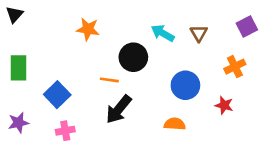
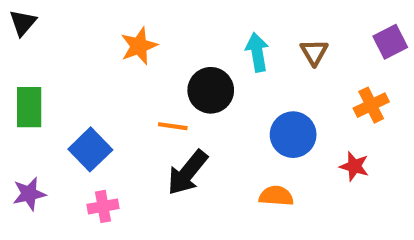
orange star: (88, 29) -> (139, 46), turned -30
cyan arrow: (163, 33) -> (257, 52), turned 50

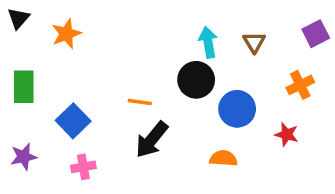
orange star: (139, 46) -> (66, 34), moved
black circle: (211, 90) -> (196, 80), moved

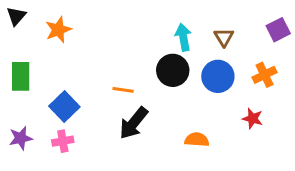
blue circle: (237, 109) -> (218, 76), moved
pink cross: (83, 167) -> (63, 141), moved

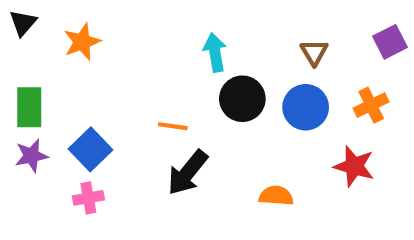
cyan arrow: (183, 37) -> (215, 52), moved
red star: (253, 119) -> (354, 166), size x1.4
purple star: (21, 138) -> (31, 156), moved

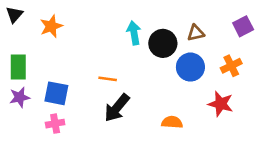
brown triangle: (314, 52) -> (196, 33), turned 48
black circle: (242, 99) -> (163, 43), moved
blue square: (90, 149) -> (56, 93), turned -35

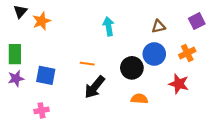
black triangle: (14, 14) -> (20, 11), moved
black circle: (163, 43) -> (132, 68), moved
pink cross: (55, 124) -> (41, 110), moved

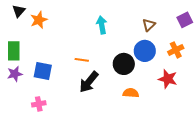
brown triangle: (158, 26) -> (149, 25), turned -32

